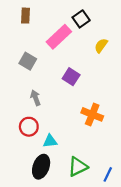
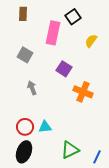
pink rectangle: (59, 37) -> (53, 33), turned -35
orange cross: (92, 114) -> (83, 92), moved
red circle: (29, 127) -> (25, 127), moved
black ellipse: (41, 167) -> (24, 152), moved

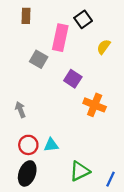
gray square: (25, 55) -> (39, 59), moved
gray arrow: (32, 88) -> (20, 110), moved

